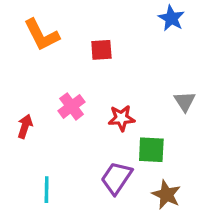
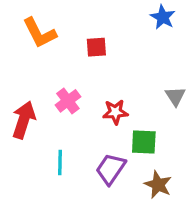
red arrow: (25, 126) -> (24, 120), size x1.6
cyan line: (47, 190) -> (60, 163), moved

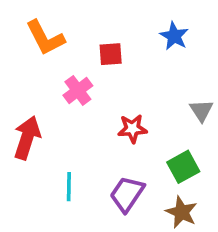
blue star: (163, 17) -> (174, 36), moved
pink cross: (68, 101) -> (78, 90), moved
green square: (144, 142) -> (183, 167), moved, turned -32

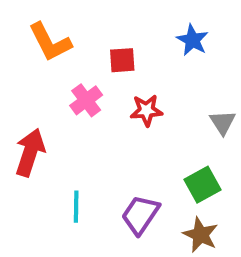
red star: (132, 129) -> (146, 110), moved

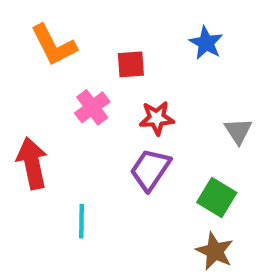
red arrow: (30, 152) -> (32, 163), turned -30
green square: (203, 185) -> (217, 198), turned -30
purple trapezoid: (140, 215) -> (150, 170), moved

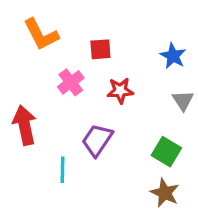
blue star: (206, 43) -> (173, 56), moved
purple trapezoid: (150, 170) -> (97, 140), moved

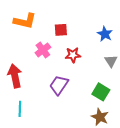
orange L-shape: (41, 34) -> (25, 21), turned -50
cyan line: (62, 170) -> (20, 109), moved

